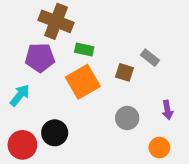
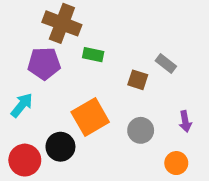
orange square: (83, 82) -> (90, 117), moved

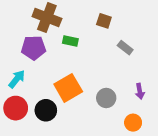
brown square: (138, 80) -> (104, 21), moved
red circle: (25, 160) -> (16, 108), moved

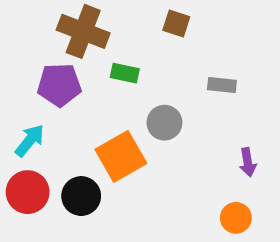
brown square: (104, 21) -> (176, 23), moved
gray rectangle: (125, 48) -> (222, 85), turned -32
gray circle: (106, 98) -> (164, 123), moved

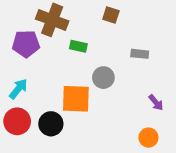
purple pentagon: (59, 85) -> (26, 44), moved
orange square: (121, 156) -> (76, 99), turned 32
purple arrow: (248, 162) -> (156, 103), turned -30

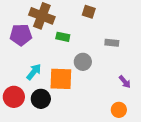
cyan arrow: (18, 89) -> (34, 72), moved

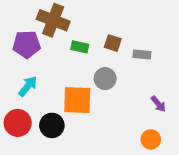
brown square: (89, 12) -> (113, 43), moved
cyan arrow: (34, 72) -> (28, 86), moved

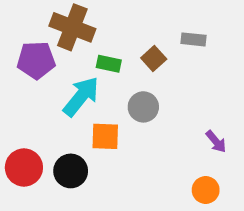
brown square: (113, 43) -> (154, 58), turned 30
gray rectangle: (142, 54) -> (194, 39), moved
cyan arrow: (28, 86) -> (81, 97), moved, size x1.4
orange square: (77, 100) -> (105, 136), size x0.7

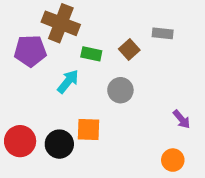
cyan arrow: (81, 97) -> (68, 81), size x0.7
orange square: (105, 136) -> (88, 129), moved

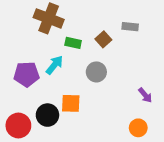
purple pentagon: (30, 51) -> (27, 74), moved
red circle: (20, 141) -> (18, 125), moved

